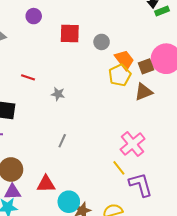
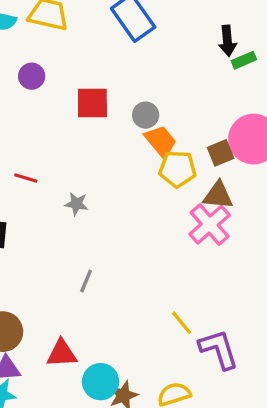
orange trapezoid: (124, 60) -> (161, 141), moved
yellow pentagon: (120, 75) -> (178, 169), turned 30
brown triangle: (144, 92) -> (218, 195), turned 30
pink cross: (133, 144) -> (210, 225), moved

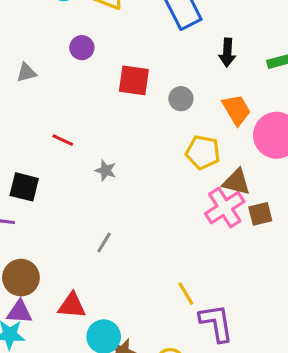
black arrow: (227, 41) -> (227, 53), moved
orange trapezoid: (161, 141) -> (236, 110), moved
brown square: (221, 153) -> (260, 214), moved

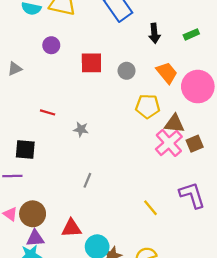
purple L-shape: (216, 323) -> (192, 195), moved

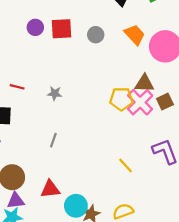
purple circle: (51, 45) -> (35, 27), moved
yellow pentagon: (148, 106) -> (121, 99), moved
red line: (48, 112) -> (17, 87), moved
gray line: (87, 180) -> (53, 140), moved

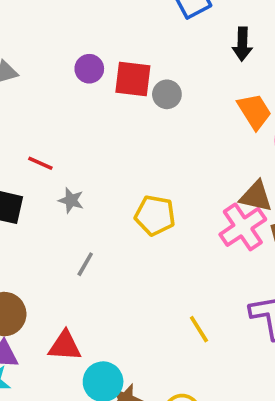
gray circle: (96, 35) -> (167, 94), moved
gray star: (55, 93) -> (71, 200), moved
yellow pentagon: (121, 99) -> (155, 215), moved

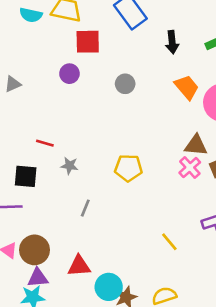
red square: (133, 79) -> (88, 42), moved
pink cross: (243, 227) -> (190, 167), size x0.7

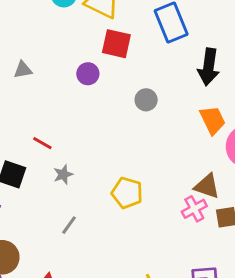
black arrow: (172, 42) -> (209, 67), size x1.4
gray star: (70, 166) -> (63, 174), turned 30

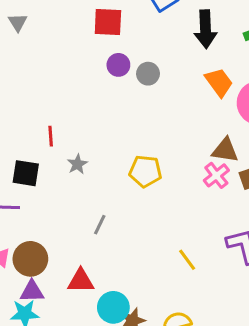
gray triangle: (23, 70) -> (18, 22), moved, turned -42
purple circle: (88, 74) -> (118, 65), moved
red line: (42, 143) -> (51, 136), turned 66
gray line: (69, 225) -> (100, 225), moved

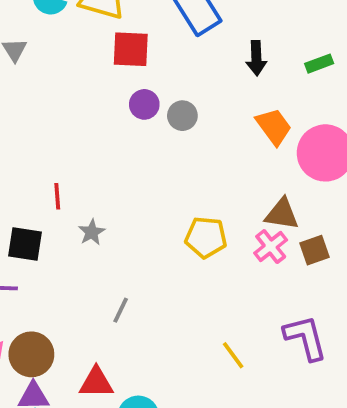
black arrow: (206, 29) -> (256, 58), size x0.7
yellow pentagon: (145, 171) -> (206, 237), moved

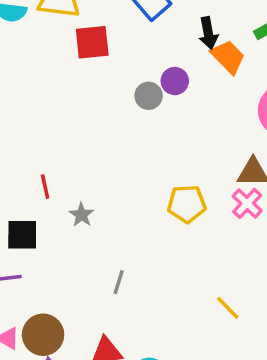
purple circle: (144, 104) -> (175, 81), moved
orange trapezoid: (274, 127) -> (228, 57), moved

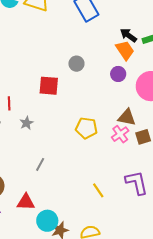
black arrow: (208, 33) -> (128, 35), moved, turned 126
red square: (92, 42) -> (49, 86), moved
purple circle: (175, 81) -> (118, 74), moved

